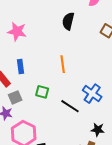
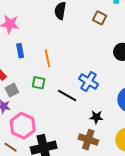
orange line: (63, 64) -> (47, 58), moved
blue rectangle: (21, 67) -> (20, 51), moved

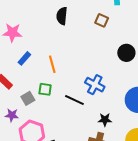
blue rectangle: (20, 51) -> (24, 58), turned 56
gray square: (12, 90) -> (28, 98), moved

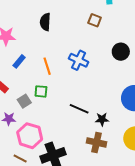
black semicircle: (62, 16) -> (45, 22), moved
blue cross: (95, 85) -> (79, 60), moved
black line: (74, 100) -> (79, 109), moved

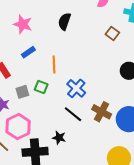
blue cross: (79, 60) -> (76, 88), moved
black star: (102, 119) -> (59, 138), moved
brown cross: (97, 142) -> (102, 112), moved

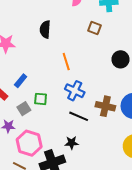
blue rectangle: (28, 52) -> (21, 81), moved
orange line: (54, 64) -> (66, 62), moved

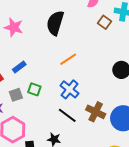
brown square: (94, 28) -> (104, 22), moved
black semicircle: (45, 29) -> (55, 23), size x1.4
orange line: (66, 62) -> (68, 59), turned 60

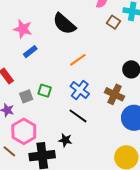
black semicircle: (55, 23) -> (64, 24), turned -65
blue rectangle: (19, 67) -> (30, 52), moved
brown cross: (96, 112) -> (115, 94), moved

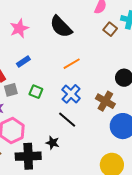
pink star: (23, 29) -> (19, 28), turned 30
blue rectangle: (30, 52) -> (23, 61), moved
gray square: (26, 96) -> (11, 90), moved

